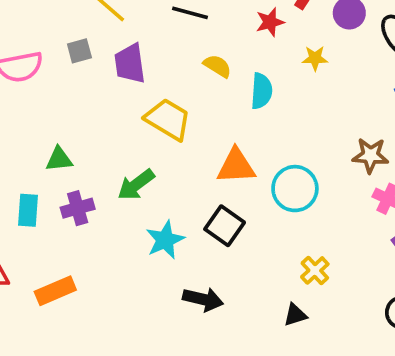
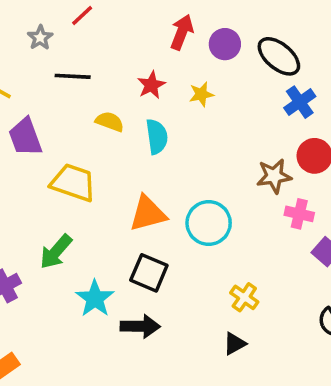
red star: (270, 22) -> (151, 85), moved
black arrow: (203, 299) -> (140, 326), moved

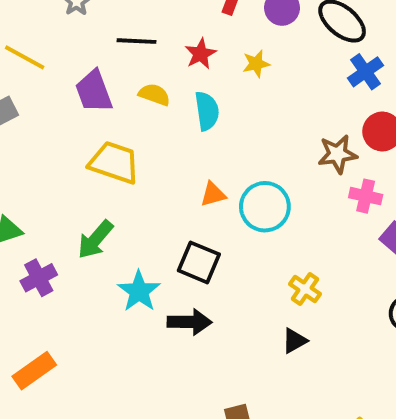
black line: (73, 76) -> (137, 41), moved
purple trapezoid: (25, 137) -> (94, 91), moved
orange triangle: (148, 214) -> (213, 194), moved, size x0.6

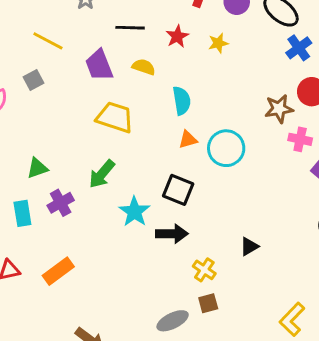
cyan semicircle: (207, 111) -> (182, 101), moved
yellow cross: (305, 289) -> (204, 270), moved

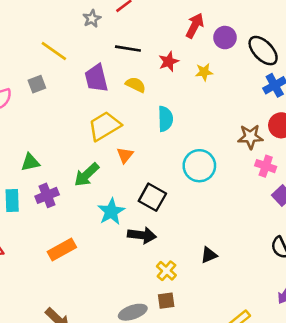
yellow trapezoid: (115, 117) -> (104, 126), turned -56
orange triangle: (188, 140) -> (125, 155), moved, turned -42
orange rectangle: (58, 271) -> (62, 250), moved

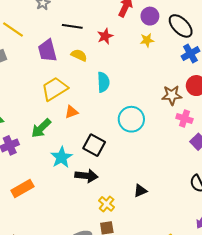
yellow star: (204, 72) -> (147, 40), moved
orange triangle: (125, 155) -> (72, 112), turned 32

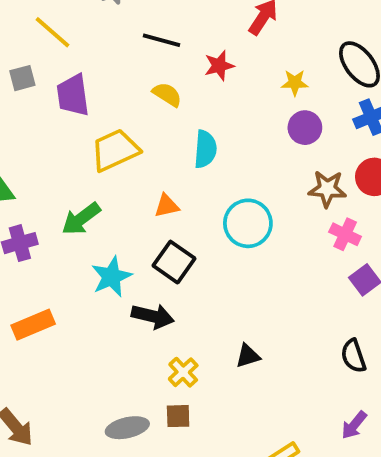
purple circle: (150, 16) -> (305, 128), moved
purple trapezoid: (47, 51) -> (73, 95), moved
orange triangle: (72, 112) -> (167, 206), moved

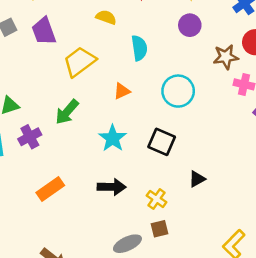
purple circle: (305, 128) -> (190, 25), moved
black square: (174, 262) -> (162, 142), moved
cyan star: (111, 277) -> (113, 138), moved
black arrow: (153, 316) -> (112, 187), moved

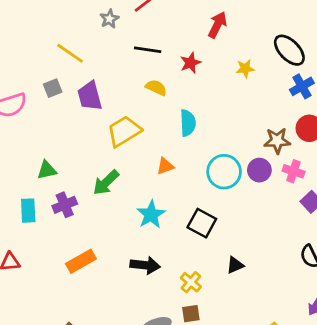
purple circle: (190, 25) -> (259, 170), moved

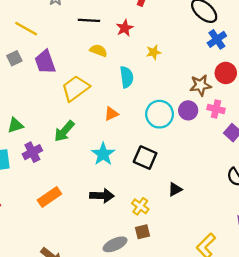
yellow star: (245, 69) -> (154, 52), moved

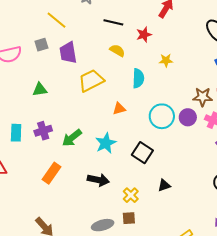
green triangle: (15, 125) -> (40, 90), moved
green arrow: (64, 131) -> (72, 138), moved
orange rectangle: (49, 197) -> (52, 173), turned -30

